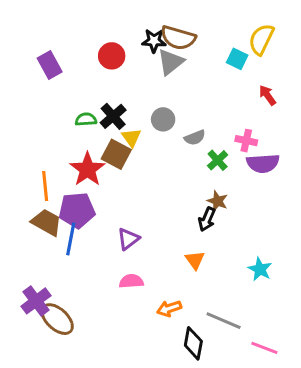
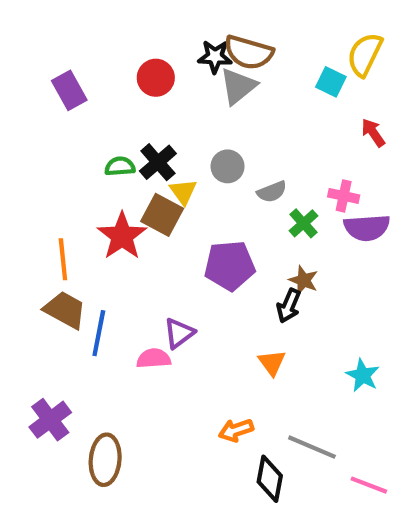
purple pentagon: (77, 210) -> (230, 266), moved
pink semicircle: (131, 281) -> (154, 358), moved
brown ellipse: (57, 319) -> (105, 460), moved, turned 52

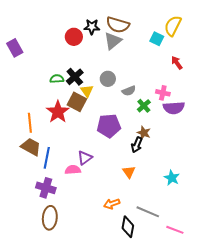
black star: (215, 57) -> (92, 27), moved
purple rectangle: (69, 90) -> (15, 48), moved
purple cross: (50, 420) -> (46, 188), moved, turned -36

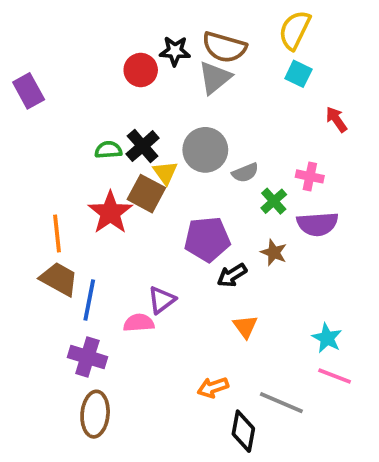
yellow semicircle: (173, 26) -> (295, 30), moved
gray circle: (108, 79) -> (205, 150), size x1.5
purple semicircle: (174, 108) -> (317, 224), moved
black arrow: (137, 145) -> (232, 275), moved, turned 35
pink line: (175, 230) -> (335, 376), moved

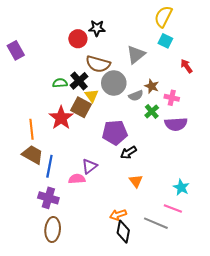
brown semicircle: (224, 47) -> (98, 64), moved
gray triangle: (215, 78) -> (136, 55), moved
brown star: (274, 252) -> (152, 86), moved
pink line: (335, 376) -> (173, 208), moved
black diamond: (243, 431) -> (123, 232), moved

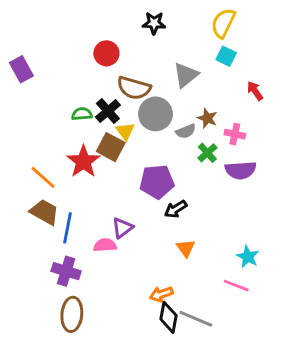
black star: (97, 28) -> (154, 23), moved
orange line: (32, 129) -> (43, 177), turned -42
gray line: (156, 223) -> (196, 319), moved

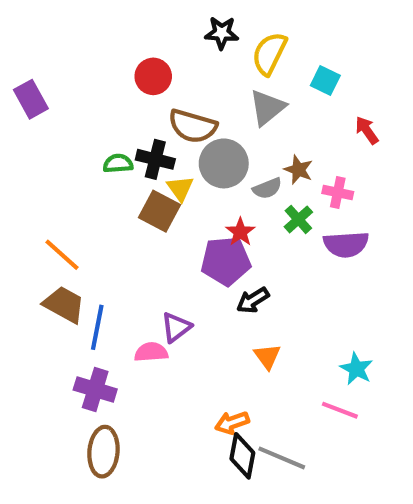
yellow semicircle: (223, 23) -> (269, 54), moved
black cross: (108, 111) -> (155, 159), turned -35
red star: (83, 162) -> (240, 232), moved, size x0.6

